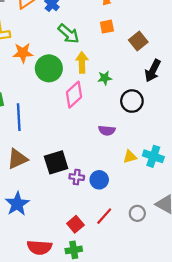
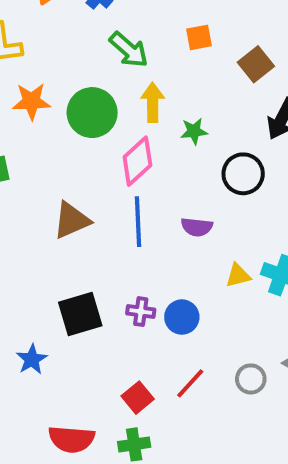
orange star: (23, 53) -> (31, 101), moved
blue line: (19, 117) -> (138, 222), moved
brown triangle: (17, 159) -> (72, 220), moved
black square: (56, 162) -> (80, 314), moved
blue star: (17, 204) -> (32, 359), size x0.7

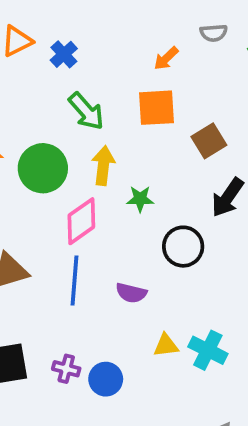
orange square: (199, 37) -> (157, 108), size x1.5

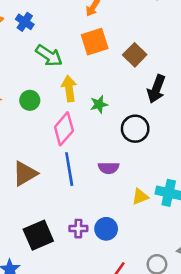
green circle: (43, 168) -> (30, 100), size x0.6

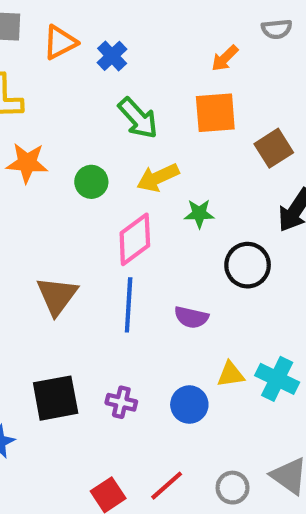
yellow arrow: (69, 89) -> (158, 178), turned -120
brown triangle: (25, 174) -> (57, 296), turned -36
blue circle: (106, 229) -> (189, 405), moved

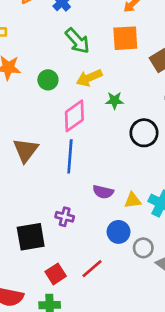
purple semicircle: (191, 317) -> (103, 192), moved
black square: (56, 398) -> (31, 237), moved
blue circle: (189, 405) -> (119, 232), moved
gray circle: (233, 488) -> (143, 248), moved

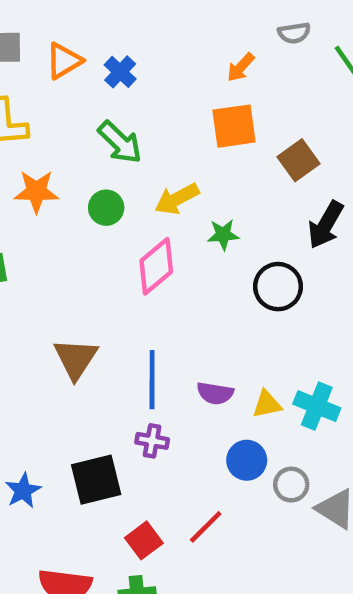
green arrow: (77, 41) -> (120, 142), moved
brown triangle: (26, 150) -> (76, 359), moved
blue line: (70, 156) -> (152, 380), moved

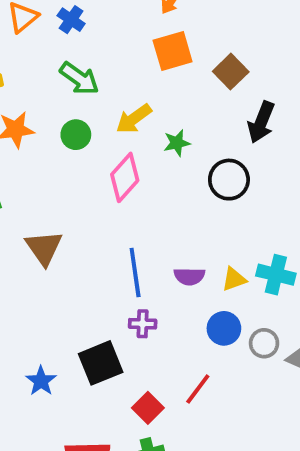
brown triangle: (76, 359) -> (44, 248), moved

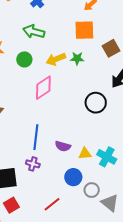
green arrow: (79, 78) -> (34, 32), turned 145
green star: (177, 143) -> (77, 58), moved
red square: (148, 408) -> (11, 205), moved

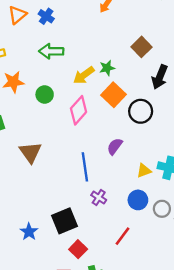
orange square: (84, 30) -> (114, 95), moved, turned -30
green circle: (24, 59) -> (45, 94), moved
purple semicircle: (63, 146) -> (115, 146), moved, turned 126
purple cross: (33, 164) -> (99, 198), moved, turned 32

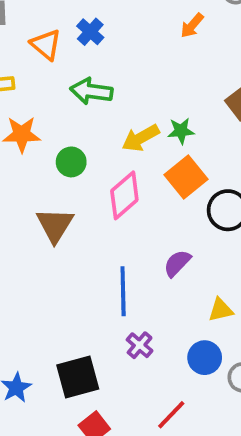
orange triangle: (17, 15) -> (46, 45), moved, turned -48
brown triangle: (30, 152) -> (55, 225), moved

